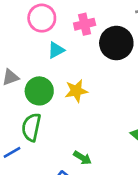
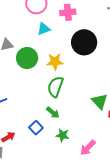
black circle: (116, 43) -> (84, 42), moved
green semicircle: (31, 127) -> (55, 87), moved

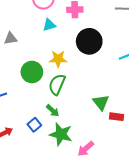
green circle: (27, 58) -> (32, 72), moved
green star: (63, 135) -> (61, 134), size x1.6

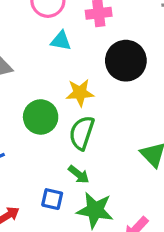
cyan triangle: (49, 25) -> (61, 41), turned 32
blue square: (34, 125) -> (52, 199), turned -32

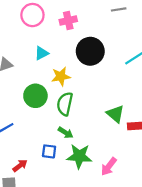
cyan triangle: (61, 41) -> (42, 53), moved, turned -32

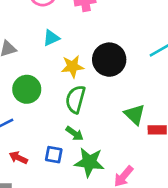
black circle: (90, 51) -> (109, 60), moved
green circle: (35, 96) -> (27, 89), moved
red arrow: (20, 166) -> (18, 158), moved, turned -120

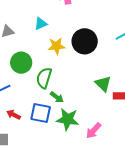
green semicircle: (75, 99) -> (44, 78), moved
blue square: (54, 155) -> (41, 113), size x1.5

